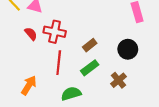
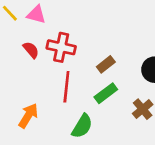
green semicircle: (71, 94) -> (82, 126), turned 138

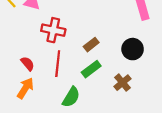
red semicircle: (31, 50) -> (28, 64), moved

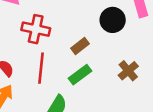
black circle: (133, 49) -> (113, 20), moved
brown cross: (122, 83) -> (128, 71), moved

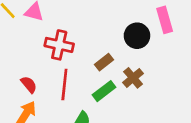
brown cross: (128, 71) -> (133, 78), moved

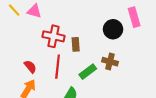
brown rectangle: (104, 62) -> (76, 44), moved, turned -56
brown cross: (133, 78) -> (110, 62), turned -35

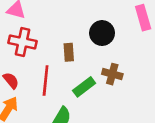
black circle: (113, 29) -> (102, 33), moved
red cross: (53, 36) -> (23, 42), moved

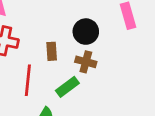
brown cross: (112, 74) -> (86, 62), moved

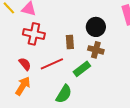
red line: (28, 80) -> (52, 64), turned 60

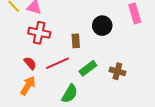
brown cross: (96, 50) -> (117, 71), moved

